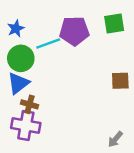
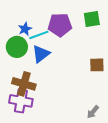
blue star: (16, 29) -> (25, 29), moved
blue triangle: (18, 83) -> (41, 54), moved
brown cross: (30, 104) -> (24, 84), size x1.6

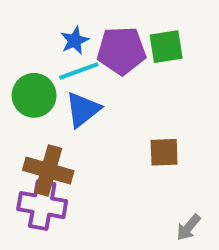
green square: (92, 19) -> (166, 47), moved
blue star: (25, 29) -> (75, 40), moved
brown square: (97, 65) -> (164, 152), moved

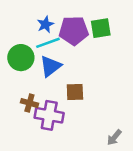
brown square: (164, 152) -> (75, 92), moved
brown cross: (48, 171) -> (29, 103), size x0.6
purple cross: (42, 205) -> (49, 115), moved

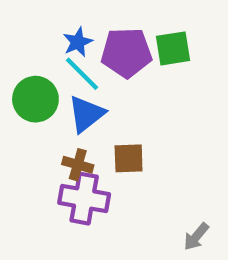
cyan line: (48, 43) -> (82, 74), turned 65
brown cross: (29, 103) -> (78, 165), moved

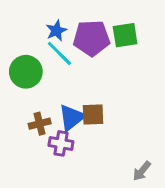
blue triangle: (86, 114) -> (72, 118), moved
brown cross: (78, 165) -> (40, 124), moved, turned -30
purple cross: (84, 199) -> (61, 143), size x0.7

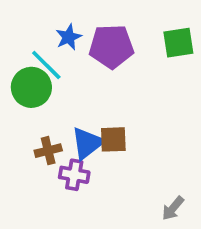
green square: (125, 35) -> (178, 43), moved
cyan line: (59, 53) -> (46, 65), moved

